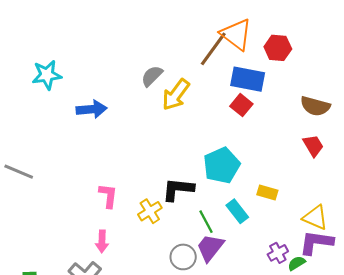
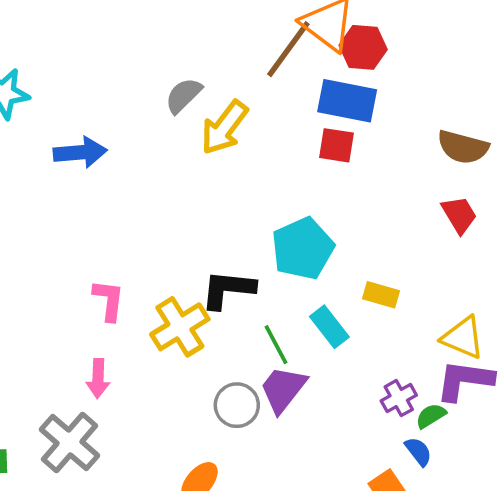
red hexagon: (278, 48) -> (363, 47), moved
red square: (241, 105) -> (336, 145), turned -30
yellow cross: (150, 211) -> (180, 327), size x1.4

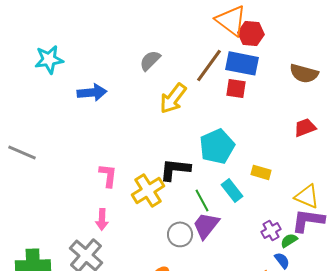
brown line: (288, 49) -> (209, 65), moved
yellow arrow: (224, 127) -> (173, 98), moved
brown semicircle: (463, 147) -> (304, 73), moved
red trapezoid: (459, 215) -> (305, 127), turned -80

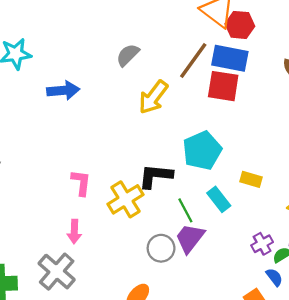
red square: (236, 88) -> (223, 86), size x1.4

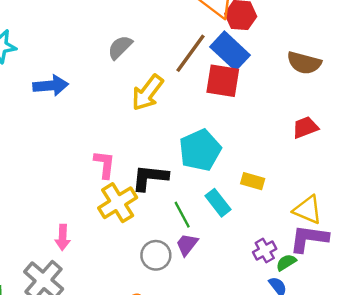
blue rectangle: (230, 58) -> (230, 51), turned 32
pink L-shape: (81, 183) -> (104, 164), moved
purple trapezoid: (190, 238) -> (187, 245), size x0.7

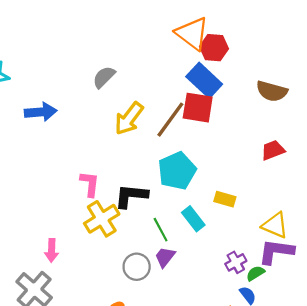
brown line: (191, 53) -> (170, 120), moved

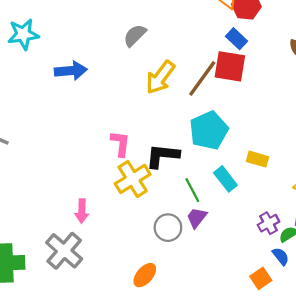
blue rectangle: (204, 80) -> (236, 39), size x0.6

